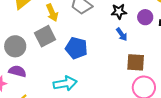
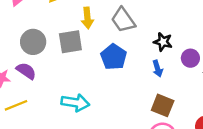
blue pentagon: (76, 48) -> (114, 57), moved

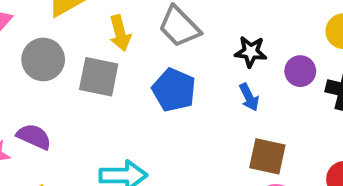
gray circle: (33, 42) -> (43, 59), moved
gray square: (70, 42) -> (99, 77), turned 30

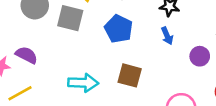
purple circle: (300, 71) -> (200, 56), moved
brown square: (267, 156) -> (130, 75), moved

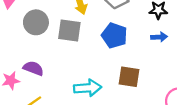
blue arrow: (167, 36) -> (159, 37), turned -63

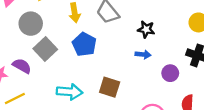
gray square: (69, 31) -> (45, 49), moved, turned 30
blue pentagon: (114, 36) -> (84, 44), moved

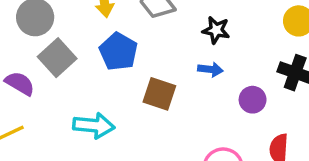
brown square: (110, 87) -> (159, 94), moved

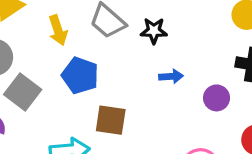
black star: (216, 30) -> (154, 31), moved
brown square: (159, 94) -> (111, 120), moved

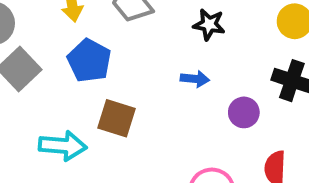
black star: (154, 31) -> (209, 24), moved

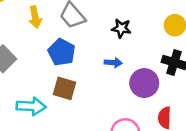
blue pentagon: (89, 61) -> (62, 52), moved
purple circle: (244, 112) -> (144, 83), size x1.5

